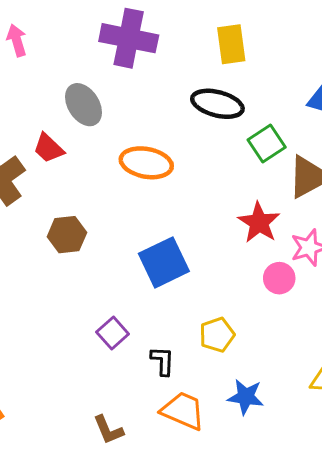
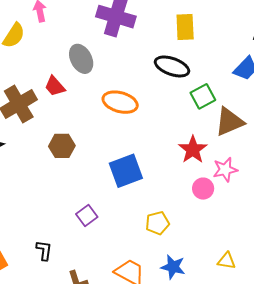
black L-shape: (162, 361) -> (44, 250), moved

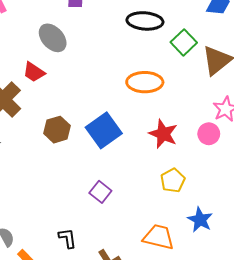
orange ellipse: (120, 102) -> (145, 82), moved
red star: (193, 150) -> (163, 134), moved
blue square: (126, 171) -> (104, 130), moved
blue star: (173, 267) -> (200, 220), turned 30

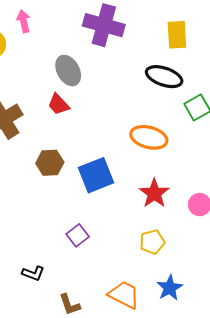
red trapezoid: (34, 72) -> (58, 104), moved
black L-shape: (68, 238) -> (33, 273), turned 105

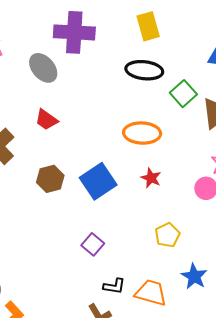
gray ellipse: (68, 71) -> (43, 68), moved
red star: (154, 193) -> (151, 178), moved, size x0.7
black L-shape: (33, 273) -> (114, 286), moved

